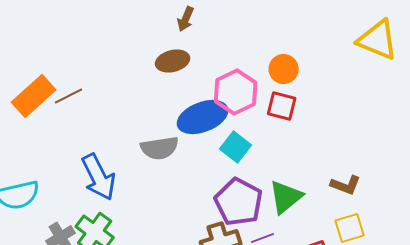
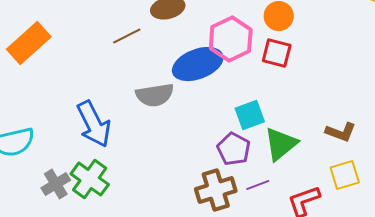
brown line: (69, 96) -> (127, 36), moved
cyan square: (236, 147) -> (250, 115), moved, turned 32
purple pentagon: (239, 202) -> (234, 149), size x0.7

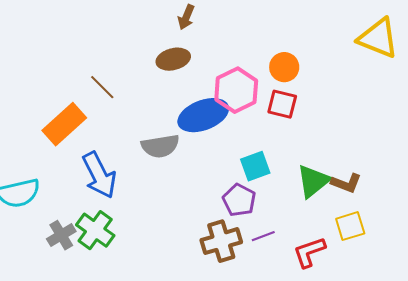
brown line: (127, 36) -> (102, 87), moved, turned 72
orange rectangle: (29, 43) -> (64, 124), moved
green triangle: (281, 144) -> (313, 181), moved

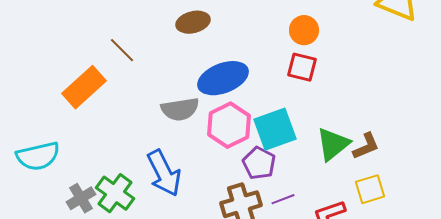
pink hexagon: (236, 90) -> (229, 125), moved
cyan square: (255, 166) -> (275, 129), size x1.4
blue arrow: (99, 175) -> (164, 173), moved
brown L-shape: (346, 183) -> (366, 146), turned -44

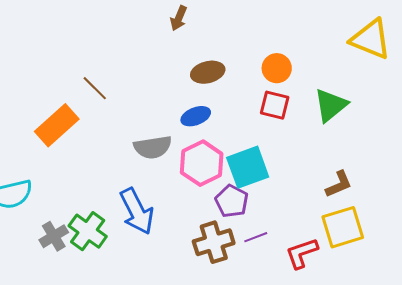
brown ellipse: (193, 22) -> (208, 72), moved
blue ellipse: (223, 78) -> (196, 116), size x0.6
green triangle: (333, 144) -> (331, 105), moved
yellow square: (370, 189) -> (343, 227), size x1.4

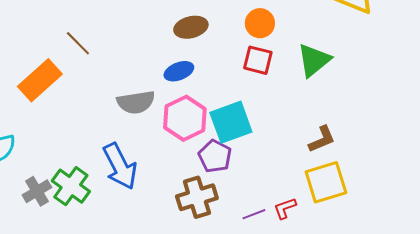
purple line: (256, 237) -> (254, 214), moved
red L-shape: (302, 253) -> (285, 208), size x0.7

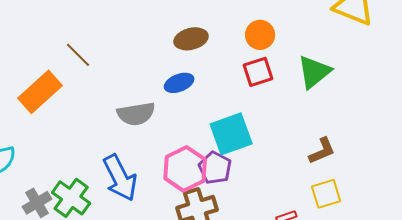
red square: (258, 60) -> (258, 72), turned -32
pink hexagon: (185, 118) -> (185, 169), moved
yellow square: (326, 182) -> (326, 194), size x0.7

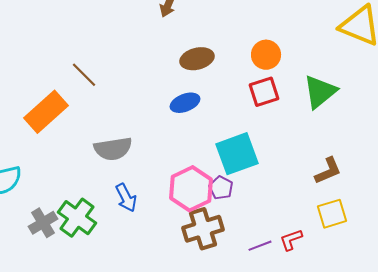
gray semicircle: (136, 114) -> (113, 149), moved
purple pentagon: (215, 168) -> (221, 188), size x0.7
blue arrow: (120, 178) -> (126, 198), size x0.6

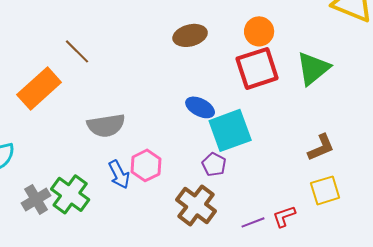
red square: (264, 92) -> (257, 68), size x1.4
blue ellipse: (185, 103) -> (200, 107), moved, turned 48
pink hexagon: (191, 189) -> (146, 165), moved, size x0.7
brown cross: (203, 229) -> (196, 205), turned -36

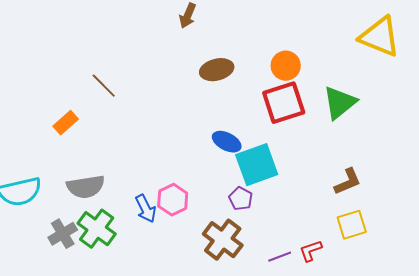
orange rectangle: (39, 88) -> (66, 123), size x0.6
gray semicircle: (106, 125) -> (86, 187), moved

